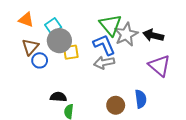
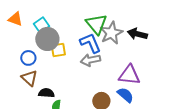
brown triangle: (30, 47) -> (29, 78), moved, turned -30
purple triangle: (159, 66) -> (129, 75), moved, turned -35
blue semicircle: (141, 99) -> (125, 95), turned -42

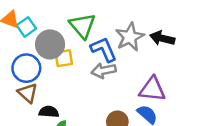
green triangle: (96, 24) -> (82, 26), moved
cyan square: (41, 25) -> (26, 27), moved
blue circle: (28, 58) -> (26, 68), size x1.5

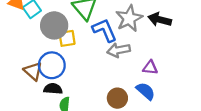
blue circle: (26, 68) -> (52, 65), moved
gray arrow: (104, 71) -> (119, 50), moved
purple triangle: (152, 89) -> (150, 68), size x0.6

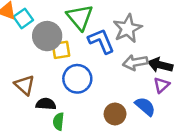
black arrow: (160, 20) -> (160, 65), moved
gray arrow: (119, 50) -> (135, 62), moved
blue circle: (52, 65) -> (77, 79), moved
purple triangle: (150, 68) -> (162, 85), moved, turned -49

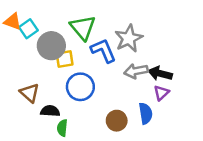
blue semicircle: (145, 106) -> (146, 113), turned 40

